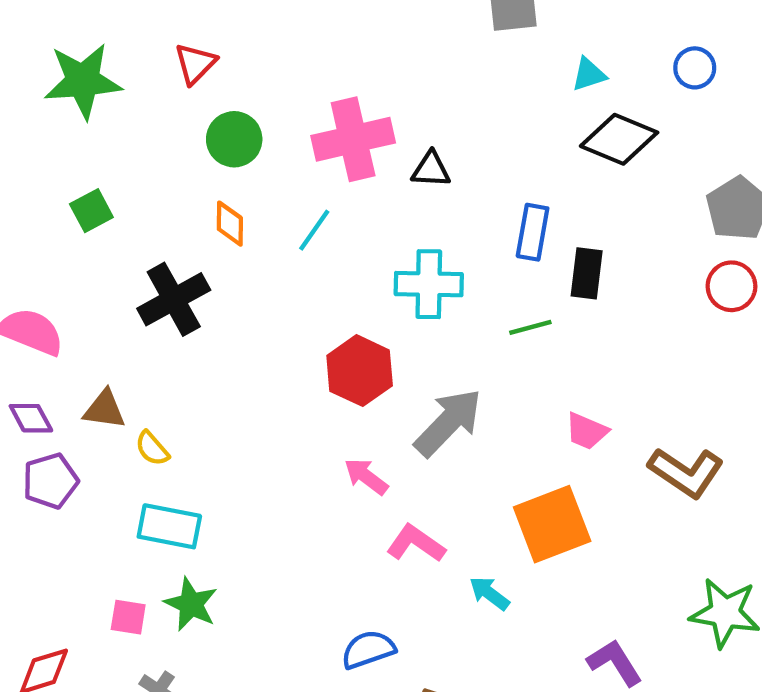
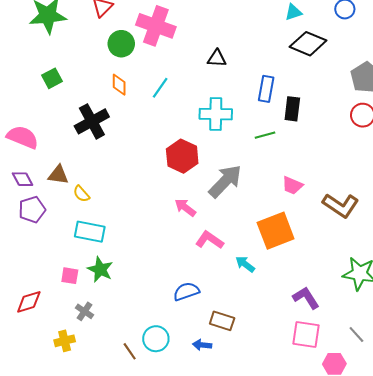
pink cross: (353, 139) -> (156, 26), moved, turned 33

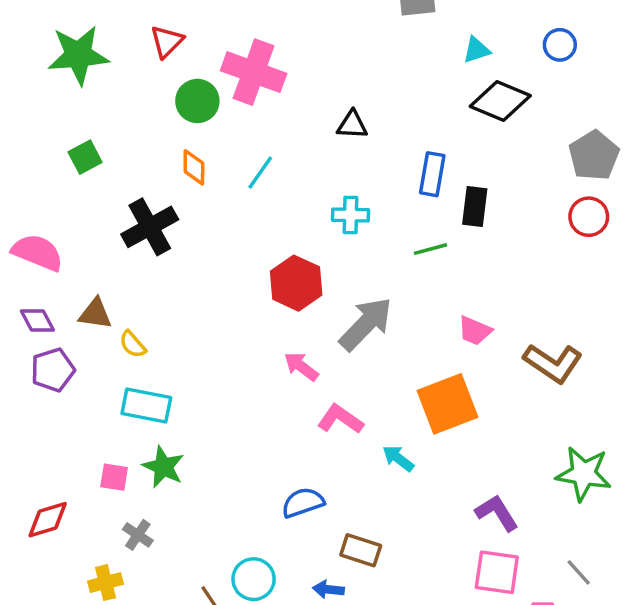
cyan cross: (216, 114) -> (351, 215), size x0.7

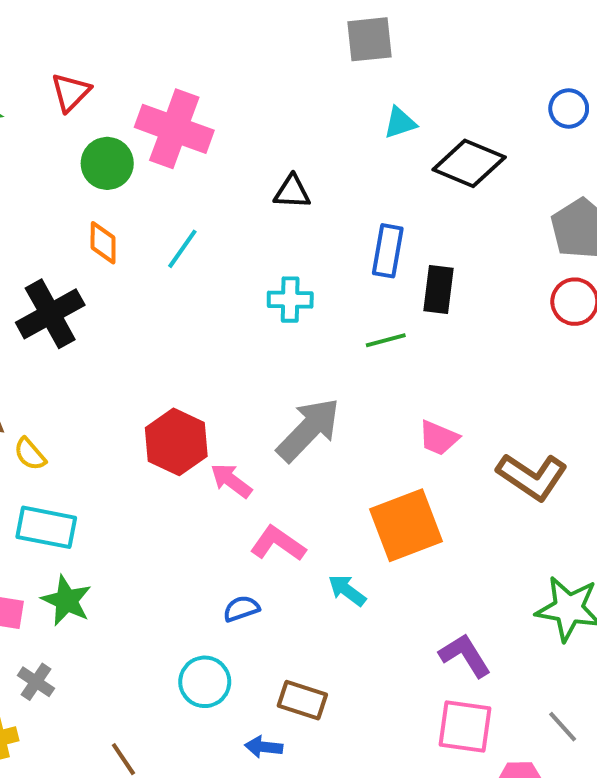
blue circle: (560, 45) -> (569, 108), moved
cyan triangle: (476, 50) -> (400, 123), moved
red hexagon: (296, 283) -> (176, 442), moved
blue semicircle: (303, 503) -> (241, 609), moved, size x0.7
cyan circle: (254, 579) -> (205, 682), moved

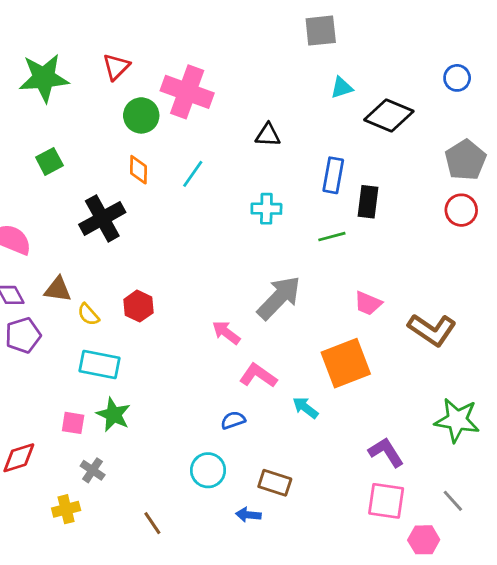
red hexagon: (176, 442) -> (138, 306), moved, size x0.7

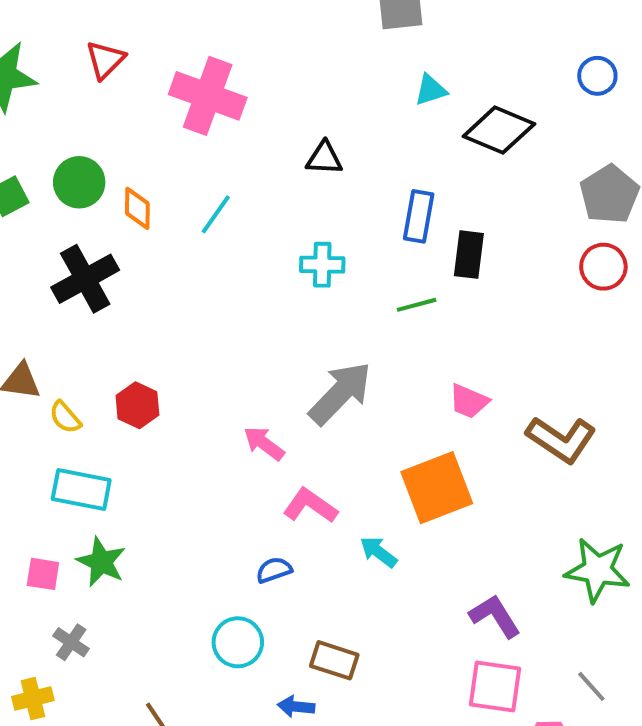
green circle: (141, 115) -> (79, 182), moved

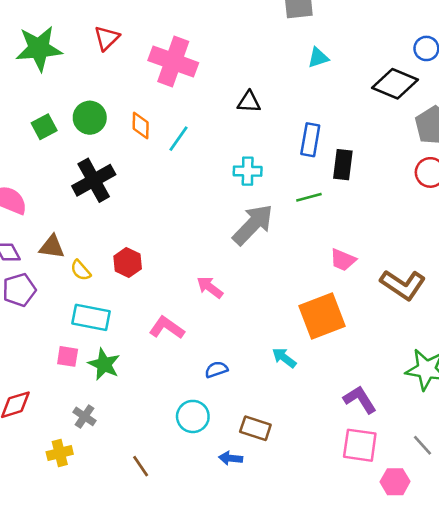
black diamond: (499, 130) -> (395, 84), moved
orange diamond: (137, 208) -> (141, 125), moved
gray arrow: (340, 393) -> (253, 225), moved
pink L-shape: (310, 506) -> (167, 328), moved
pink square: (43, 574) -> (68, 356), moved

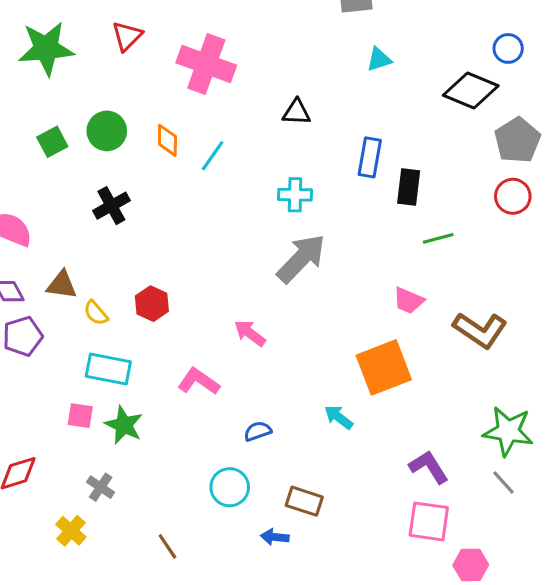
black cross: (94, 180) -> (111, 206), size x0.7
green line: (309, 197) -> (438, 238), moved
gray line: (422, 445) -> (503, 483), moved
yellow cross: (60, 453) -> (71, 531), turned -35

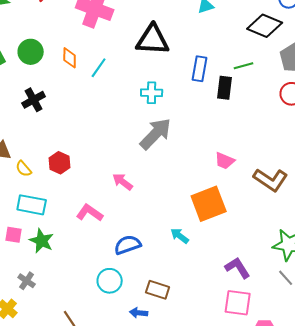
black triangle: (297, 112) -> (153, 40), size x1.8
green line: (438, 238) -> (244, 66), moved
blue semicircle: (258, 431) -> (128, 245), size x1.5

